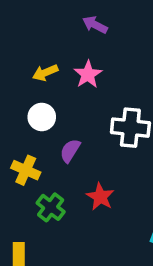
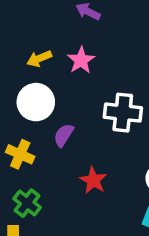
white circle: (42, 117) -> (36, 102), size x1.4
green cross: (51, 207) -> (27, 203), moved

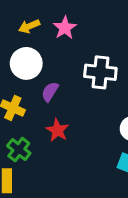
red star: (93, 180) -> (57, 130), moved

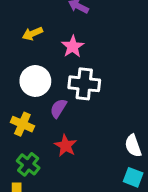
yellow arrow: (29, 26) -> (32, 34), moved
white cross: (100, 72) -> (84, 84), moved

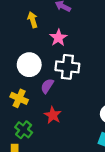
yellow arrow: (32, 34) -> (33, 20), moved, turned 96

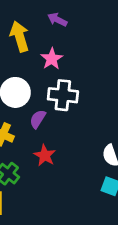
yellow arrow: (33, 20) -> (19, 36), size x1.5

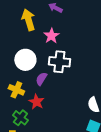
red star: (45, 155) -> (36, 102), moved

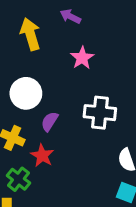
pink star: (51, 36) -> (82, 58), moved
white cross: (59, 62) -> (100, 113), moved

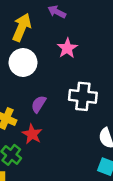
yellow arrow: (30, 34) -> (22, 27), turned 40
white circle: (26, 93) -> (23, 63), moved

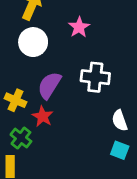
purple semicircle: (39, 104) -> (49, 85), size x1.5

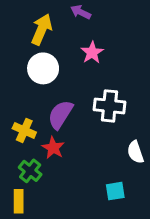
cyan square: (120, 150) -> (115, 191), moved, turned -30

